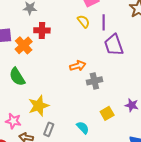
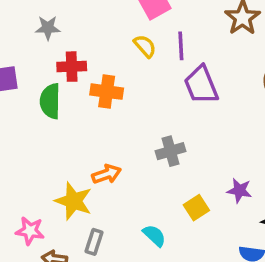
orange cross: (24, 45) -> (107, 92), moved, turned -36
orange arrow: (78, 66) -> (107, 174), moved
green semicircle: (17, 77) -> (50, 101), moved, turned 36
yellow star: (39, 106) -> (73, 201), turned -30

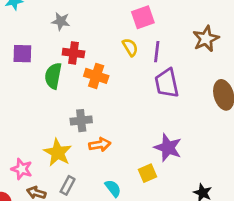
gray cross: (171, 151) -> (81, 121), moved
orange arrow: (107, 174) -> (100, 145), moved
purple star: (239, 190) -> (168, 148), moved, size x1.5

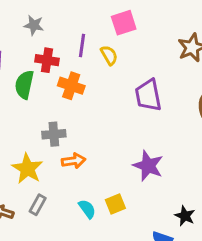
purple line: (157, 52) -> (82, 46), moved
yellow square: (148, 173) -> (115, 204), moved

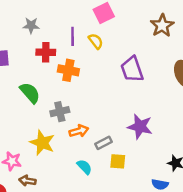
green semicircle: (24, 85) -> (30, 93), moved, turned 135
yellow square: (115, 204) -> (118, 161), turned 35
gray rectangle: (38, 205) -> (104, 143), moved, turned 42
cyan semicircle: (87, 209) -> (84, 167), moved

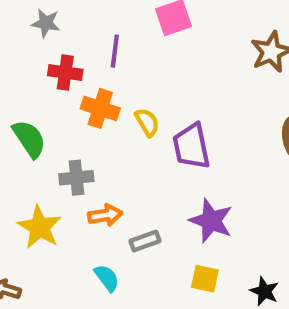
yellow semicircle: (96, 41) -> (147, 122), moved
purple trapezoid: (132, 69) -> (191, 146), moved
yellow square: (118, 161) -> (205, 279), moved

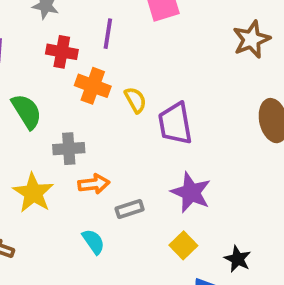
yellow square: (205, 279) -> (183, 245), turned 32

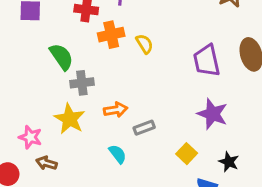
orange cross: (93, 86) -> (111, 35), turned -30
purple trapezoid: (175, 123) -> (207, 61), moved
gray cross: (69, 149) -> (82, 83), moved
purple star: (191, 192) -> (212, 114), moved

